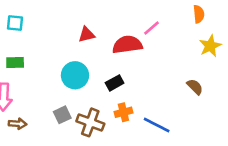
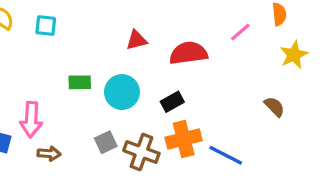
pink line: (152, 28) -> (240, 32), moved
green rectangle: (15, 63) -> (80, 82), moved
orange cross: (123, 112) -> (184, 139), size x1.5

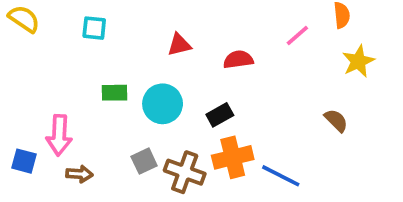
cyan square: (46, 26) -> (94, 28), moved
red semicircle: (188, 53) -> (238, 59), size x0.7

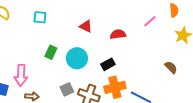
red triangle: (179, 45) -> (86, 26), turned 40
green rectangle: (115, 93) -> (51, 52), turned -64

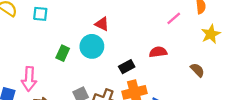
cyan square: (40, 17) -> (40, 14), moved
red semicircle: (118, 34) -> (158, 52), moved
cyan circle: (77, 58) -> (92, 46), moved

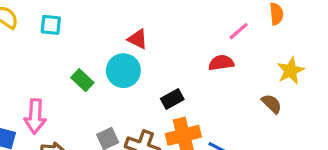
yellow star: (211, 34) -> (291, 71), moved
red semicircle: (158, 52) -> (221, 63), moved
green rectangle: (63, 53) -> (82, 80), turned -72

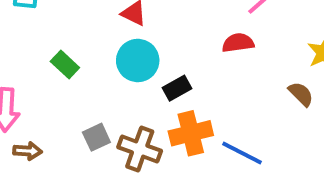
cyan circle: (123, 71) -> (138, 61), moved

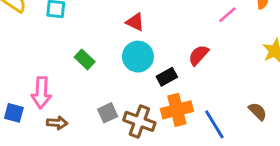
red semicircle: (238, 43) -> (199, 55), moved, turned -40
brown semicircle: (301, 94) -> (258, 111), moved
blue line: (242, 153) -> (214, 124), turned 32

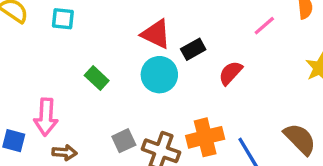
red triangle: (135, 22) -> (156, 34), size x1.4
black rectangle: (167, 77) -> (193, 49), moved
brown semicircle: (258, 111) -> (300, 139), size x1.5

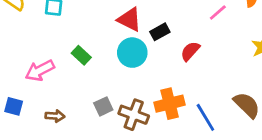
pink arrow: (46, 117) -> (40, 70), moved, turned 60

